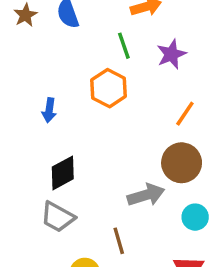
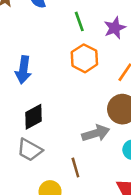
orange hexagon: (109, 88) -> (84, 58), moved
blue arrow: (49, 110) -> (23, 70), size x1.5

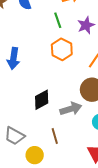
black diamond: (34, 117) -> (42, 100), moved
gray trapezoid: (30, 150) -> (14, 136), moved

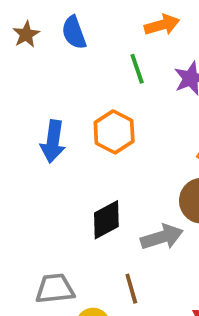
orange hexagon: (62, 49) -> (114, 132), moved
gray trapezoid: (14, 136) -> (55, 289), turned 145

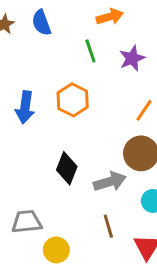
black diamond: (106, 220) -> (67, 168), turned -40
brown line: (131, 289) -> (108, 226), moved

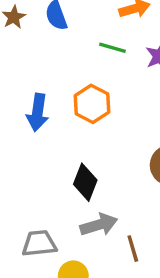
green line: (90, 51) -> (112, 48), turned -55
gray arrow: (110, 182) -> (99, 225), moved

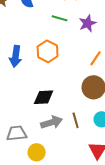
black diamond: (85, 182) -> (44, 97), turned 65
brown line: (133, 249) -> (76, 120), moved

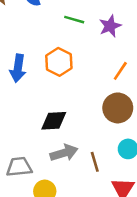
brown line: (76, 120) -> (95, 162), moved

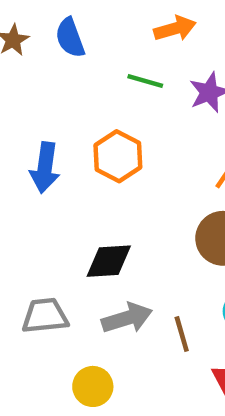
gray trapezoid: (19, 167) -> (45, 316), moved

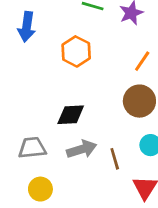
blue arrow: (45, 168) -> (27, 27), moved
yellow circle: (93, 386) -> (40, 189), moved

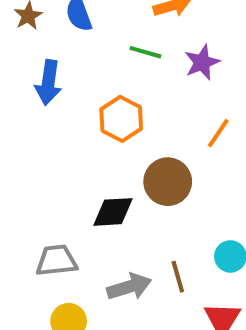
brown circle: (139, 101) -> (168, 182), moved
gray arrow: (82, 149) -> (129, 287), moved

